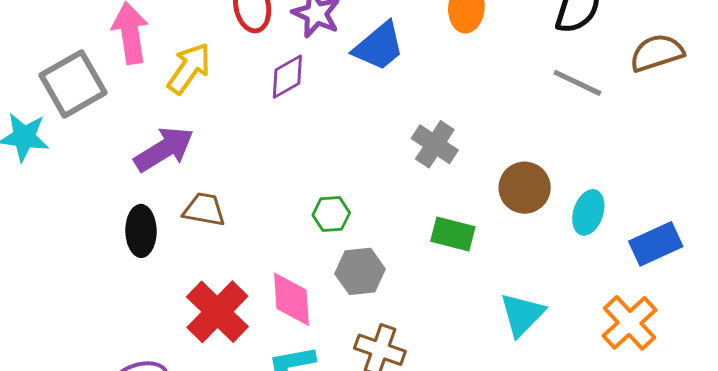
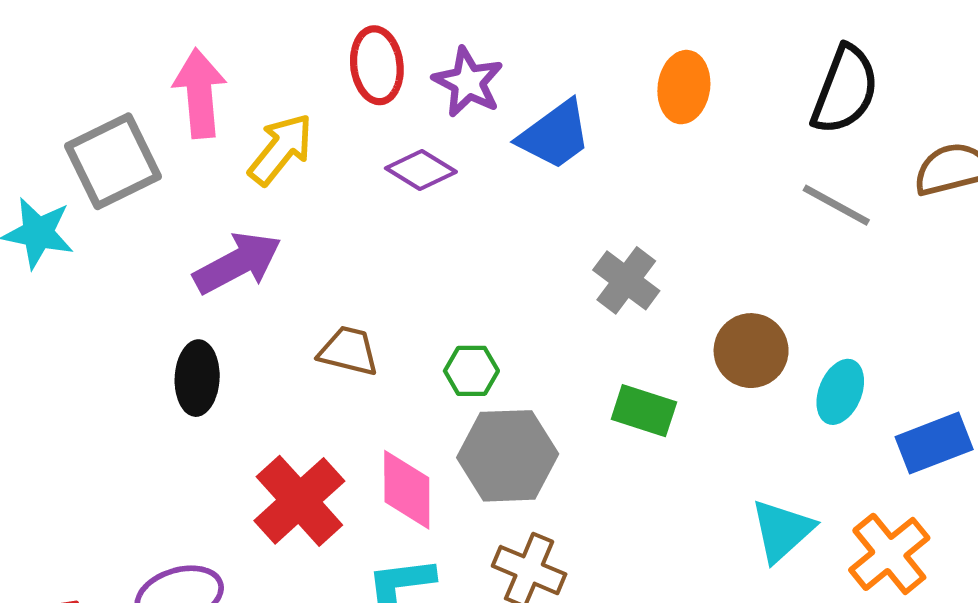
purple diamond: (287, 77) -> (421, 170), turned 57
brown trapezoid: (204, 210) -> (349, 351), moved
gray hexagon: (360, 271) -> (508, 456), size x1.4
cyan triangle: (522, 314) -> (782, 531), moved

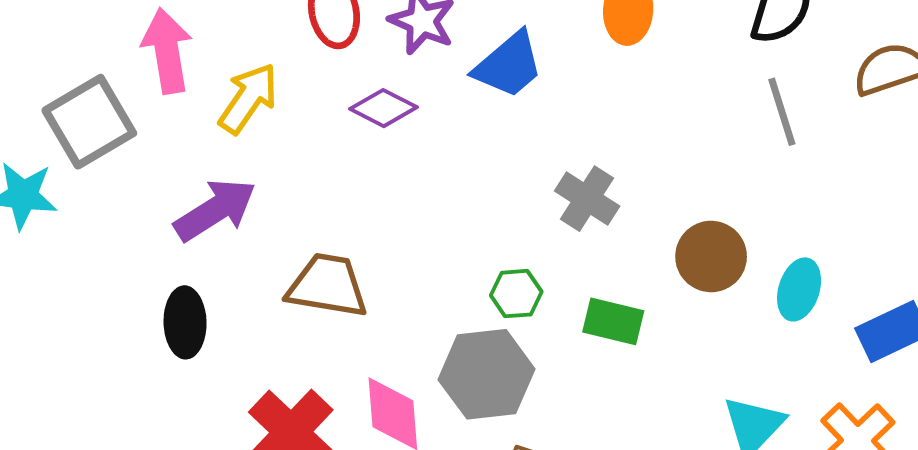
gray line: (836, 205) -> (782, 112), turned 48
brown trapezoid: (349, 351) -> (327, 286), size x1.4
green hexagon: (471, 371) -> (516, 294), moved

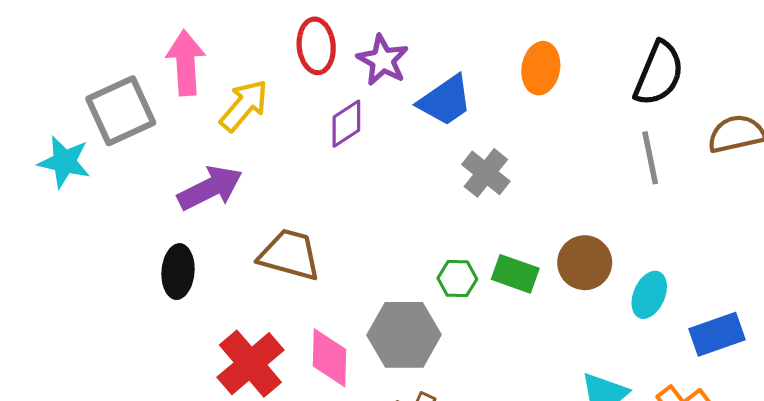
purple diamond: (383, 108) -> (346, 124), turned -66
gray cross: (587, 199) -> (486, 173), moved
green hexagon: (516, 294) -> (457, 279), moved
green rectangle: (613, 321) -> (515, 274), moved

